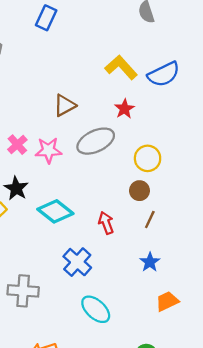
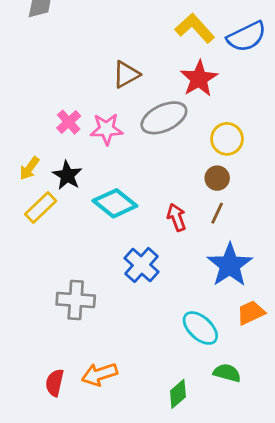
red star: (124, 109) -> (199, 79), size x1.5
brown line: (150, 219) -> (217, 213), moved
blue star: (150, 262) -> (230, 265), size x1.8
cyan ellipse: (96, 309) -> (200, 328), moved

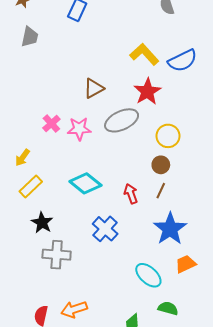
black star: (67, 175) -> (42, 223), moved

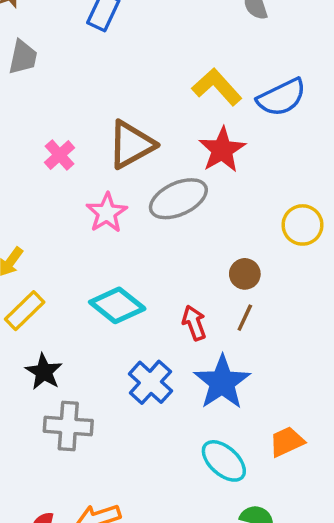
brown triangle: (94, 88) -> (131, 145), size x1.4
pink cross: (51, 124) -> (60, 155), moved
pink star: (79, 129) -> (107, 213), turned -30
yellow circle: (168, 136) -> (303, 225), moved
blue star: (170, 229) -> (222, 382), moved

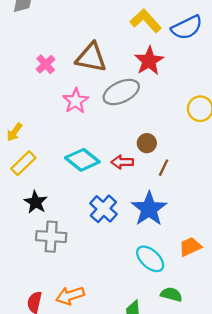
brown triangle: (131, 145) -> (91, 58), turned 40
brown circle: (245, 274) -> (147, 143), moved
red arrow: (194, 323) -> (122, 162), moved, turned -70

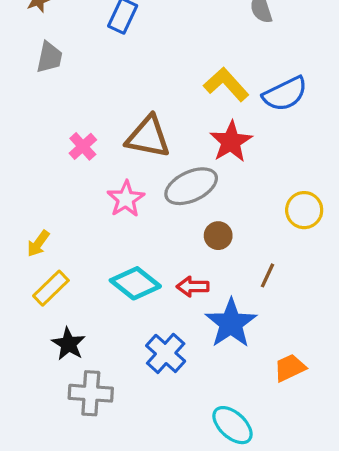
brown circle: (147, 143) -> (218, 236), moved
brown line: (164, 168) -> (268, 275), moved
blue star: (149, 209) -> (231, 323), moved
orange trapezoid: (190, 247) -> (290, 368), moved

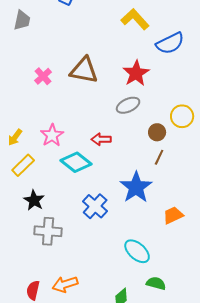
yellow L-shape: (226, 84) -> (135, 19), moved
gray ellipse: (191, 186) -> (128, 105), moved, size x0.7
pink star: (126, 199) -> (52, 135), moved
brown circle: (218, 236) -> (157, 132), moved
red arrow: (193, 287) -> (101, 139), moved

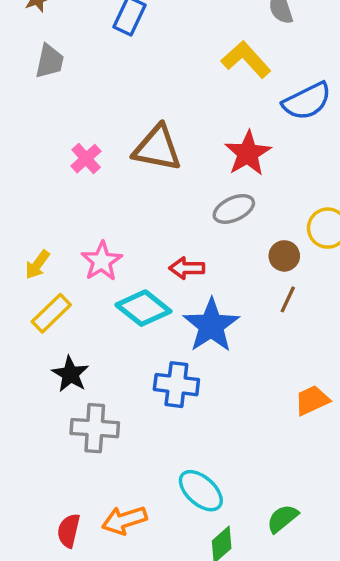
blue star: (136, 187) -> (211, 325), moved
blue cross: (95, 206) -> (176, 385), turned -35
cyan ellipse: (137, 251) -> (201, 491), moved
green semicircle: (156, 283) -> (283, 518), turned -54

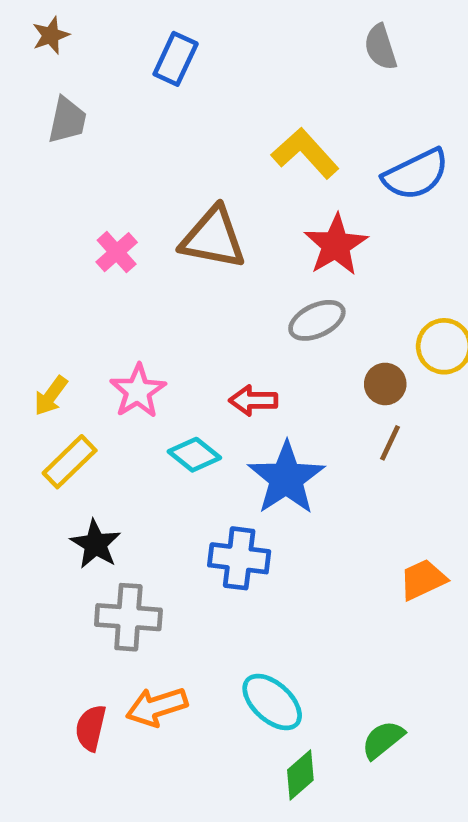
yellow L-shape: (246, 59) -> (305, 153), moved
cyan diamond: (143, 308) -> (194, 455), size x0.7
orange arrow: (124, 520) -> (157, 707), moved
red semicircle: (69, 531) -> (91, 728), moved

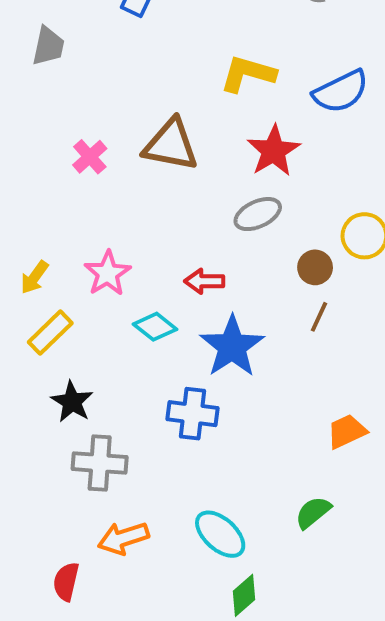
yellow L-shape: (305, 153) -> (248, 74), turned -32
red semicircle: (91, 728) -> (66, 582), moved
green semicircle: (383, 740) -> (313, 512), moved

